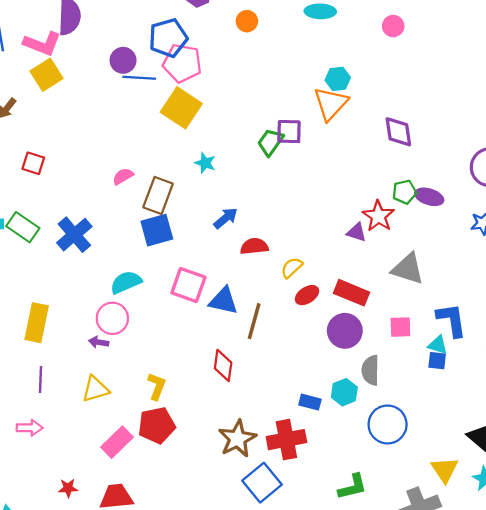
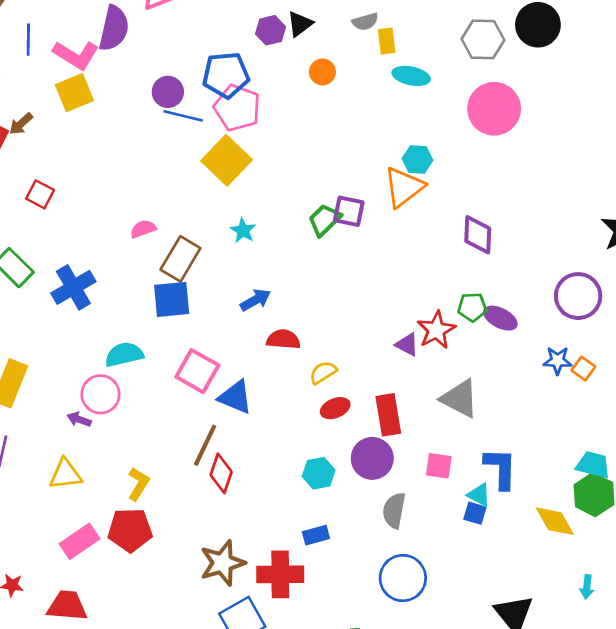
pink circle: (393, 26) -> (494, 109), size x2.0
red rectangle: (352, 293) -> (388, 415), turned 48
brown line: (254, 321) -> (205, 445), moved
cyan hexagon: (344, 392) -> (319, 473), moved
blue rectangle: (310, 402) -> (316, 535), turned -40

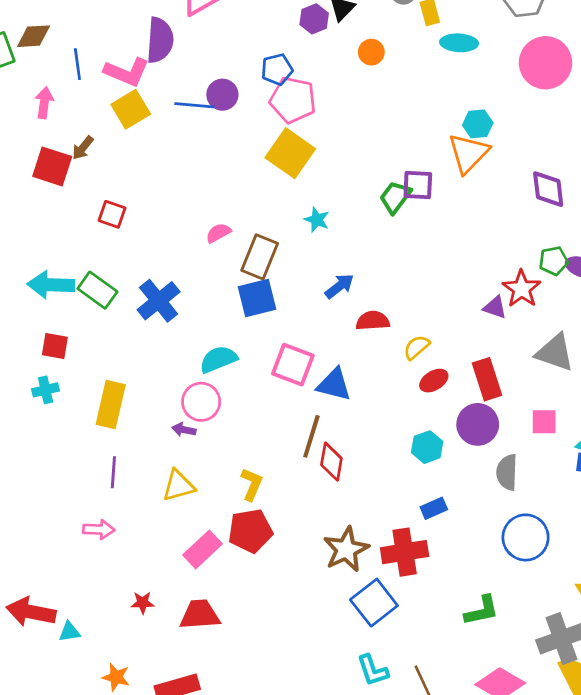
blue pentagon: (226, 75) -> (277, 69), size x0.7
blue line: (183, 116) -> (194, 105), moved

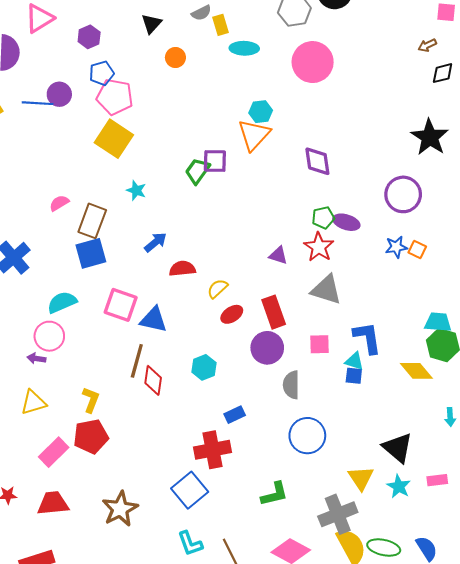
purple hexagon: (314, 19) -> (89, 37), moved
red star: (522, 289) -> (319, 247), moved
cyan hexagon: (427, 447) -> (204, 367), moved
brown star: (346, 549) -> (120, 509), moved

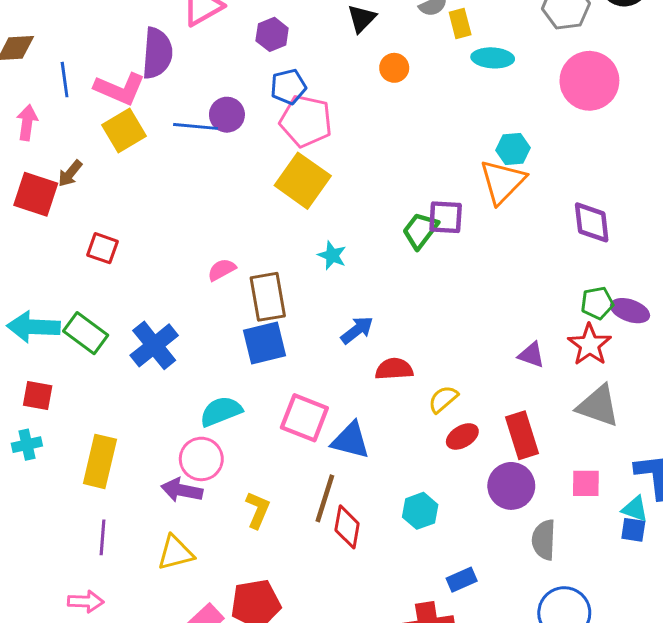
brown rectangle: (92, 221) -> (268, 297), turned -32
purple arrow: (36, 358) -> (182, 490), size x1.5
yellow L-shape: (91, 400) -> (258, 510), moved

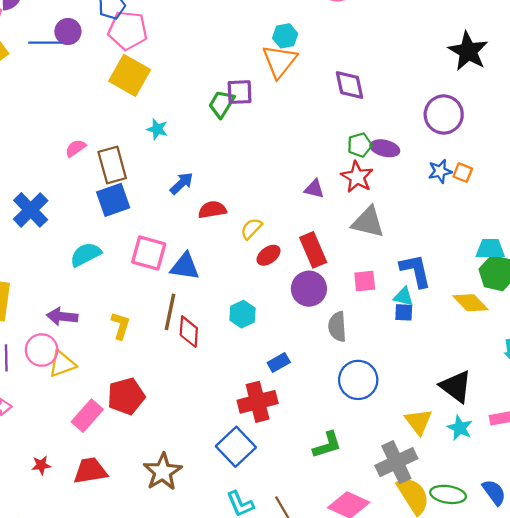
pink circle: (201, 459) -> (42, 350), moved

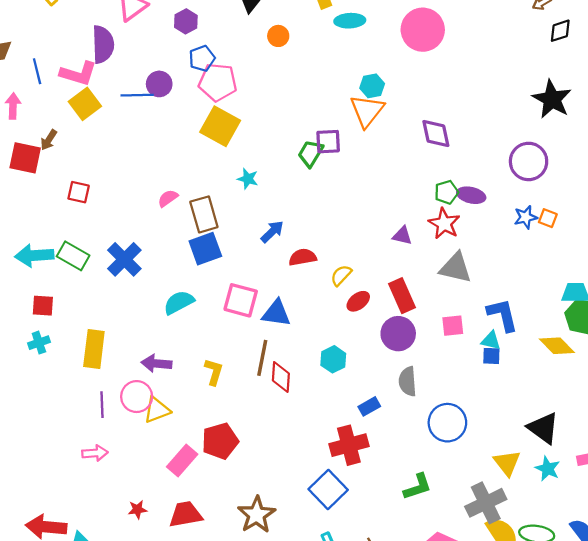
gray semicircle: (337, 327) -> (408, 381), moved

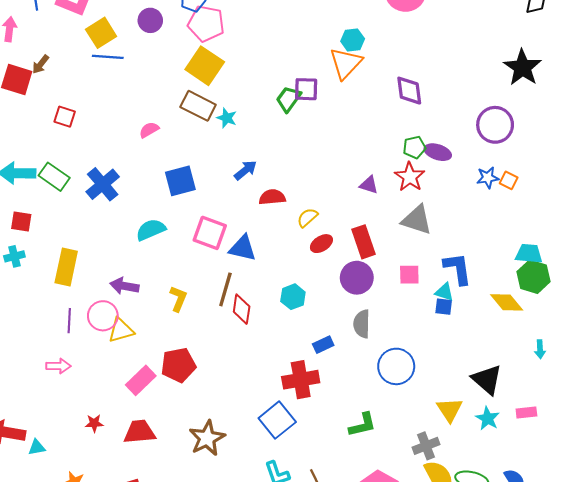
blue line: (137, 95) -> (108, 57), moved
yellow square: (85, 104) -> (101, 33), moved
brown rectangle: (204, 214) -> (198, 106), moved, turned -52
gray cross: (486, 503) -> (426, 446), size x0.7

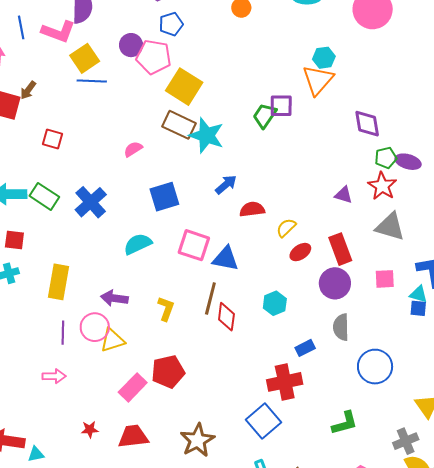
pink pentagon: (206, 24) -> (154, 57), moved
purple diamond: (409, 91) -> (367, 124), moved
cyan star: (227, 118) -> (207, 135), size x1.8

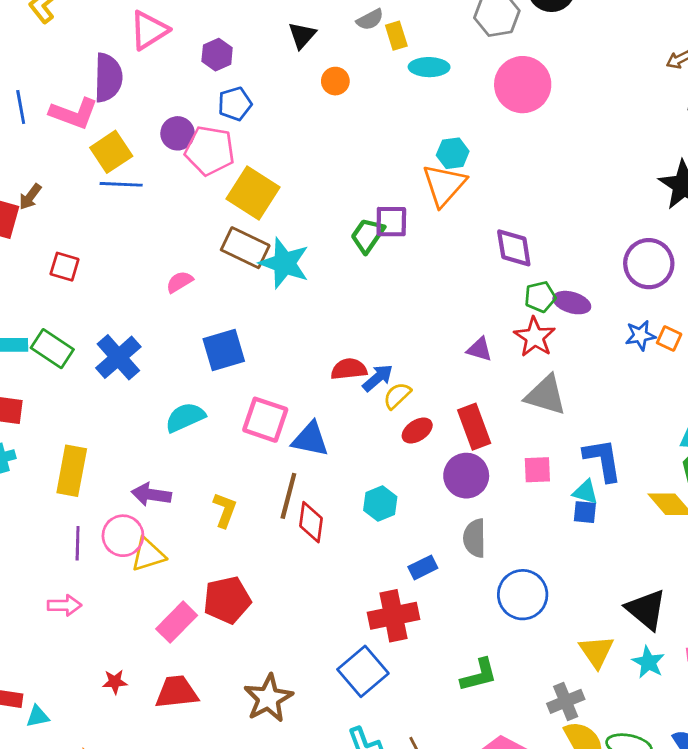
blue arrow: (226, 185) -> (378, 378), moved

